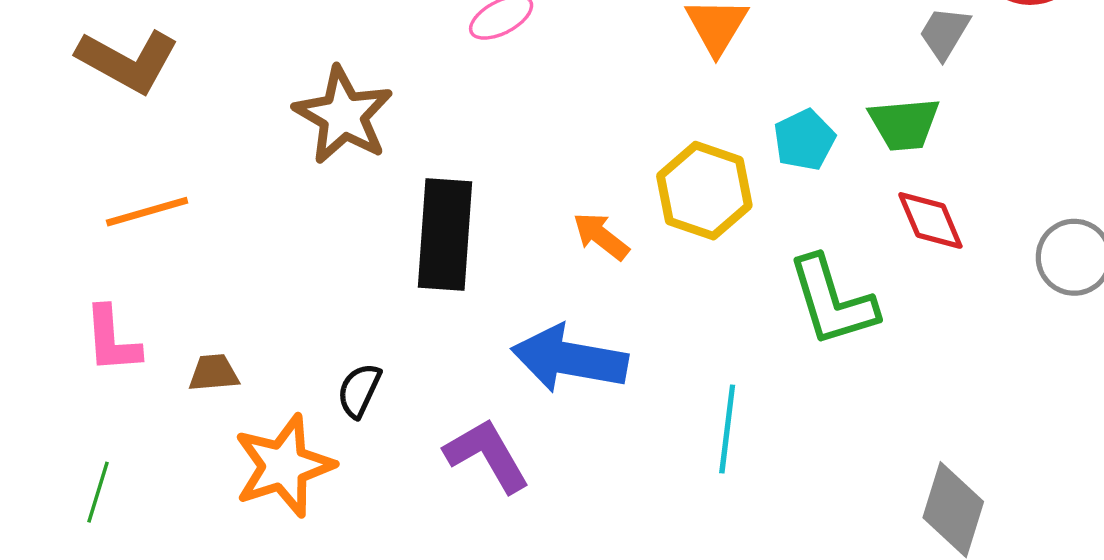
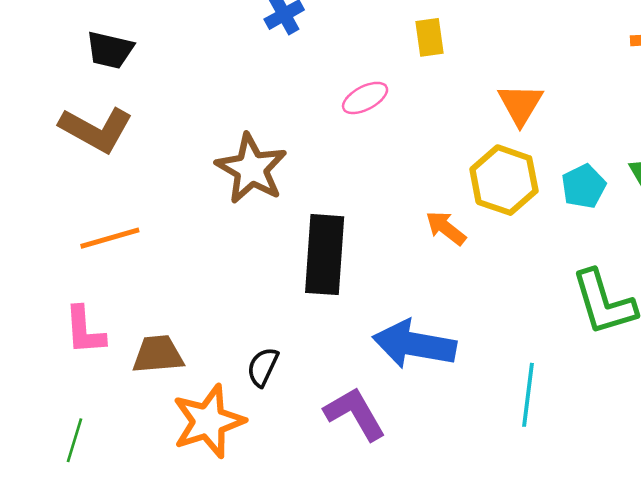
yellow hexagon: (704, 191) -> (504, 180), moved
orange arrow: (601, 236) -> (446, 228), moved
brown trapezoid: (214, 373) -> (158, 354), size x1.4

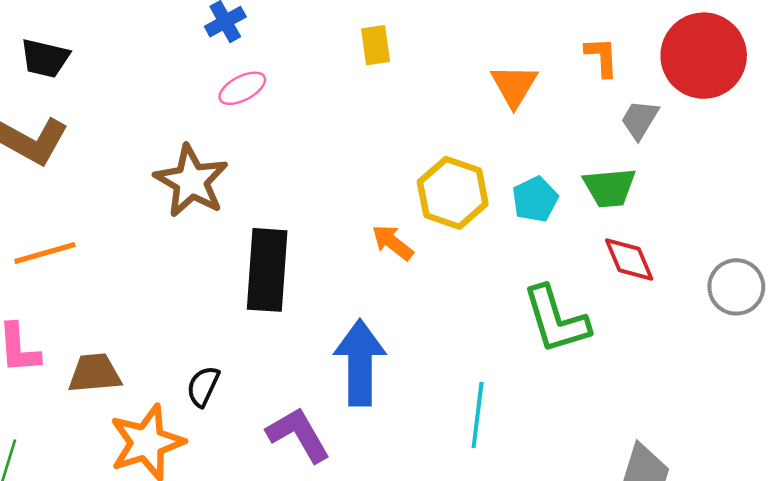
pink ellipse: (365, 98) -> (242, 88), moved
orange triangle: (520, 104) -> (514, 86), moved
blue arrow: (414, 344) -> (360, 363), turned 80

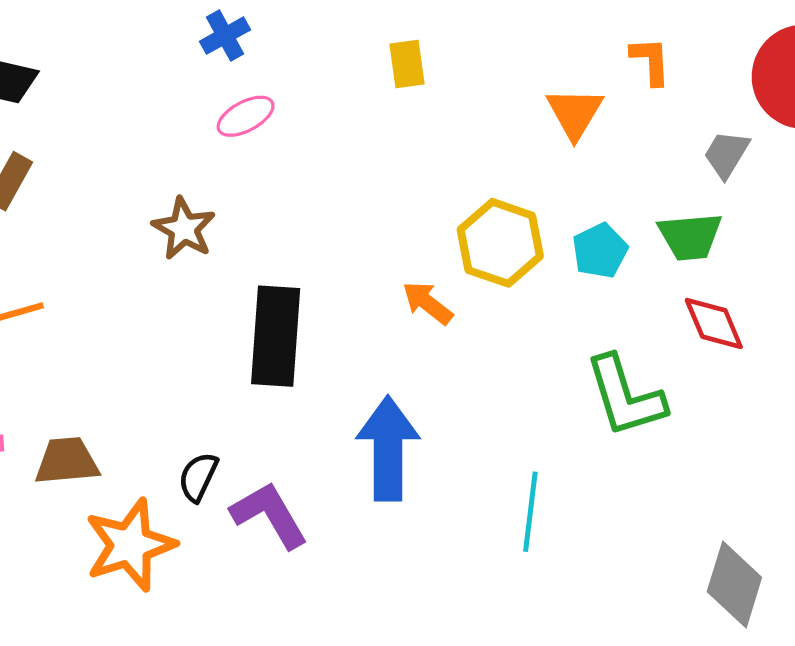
orange L-shape: (602, 57) -> (651, 61), moved
brown star: (191, 181) -> (184, 229), size x0.7
purple L-shape: (298, 435) -> (269, 515), moved

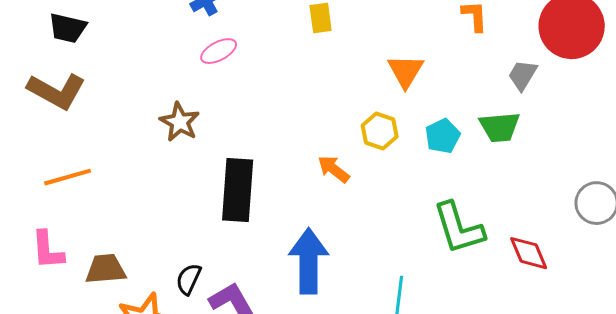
orange triangle: (575, 113) -> (406, 71), moved
yellow hexagon: (500, 243) -> (380, 131), size x0.7
red diamond: (714, 323) -> (529, 253), moved

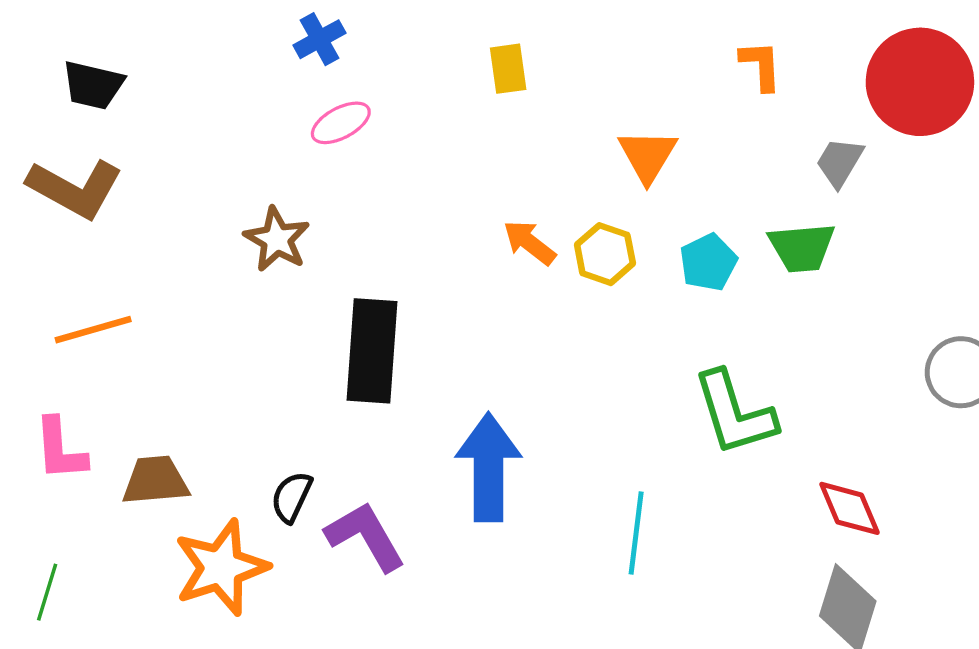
orange arrow: (334, 169) -> (529, 243), moved
red diamond: (529, 253) -> (849, 508), moved

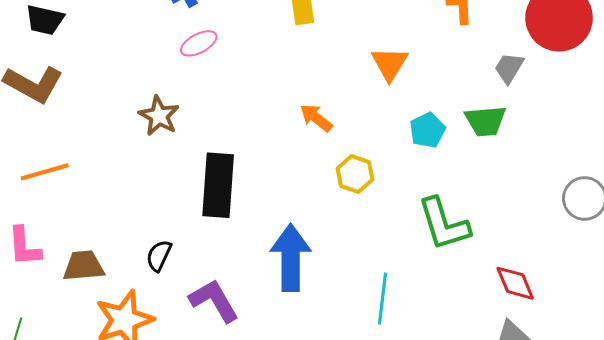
yellow hexagon: (605, 254) -> (355, 174), moved
black semicircle: (292, 497) -> (159, 256), moved

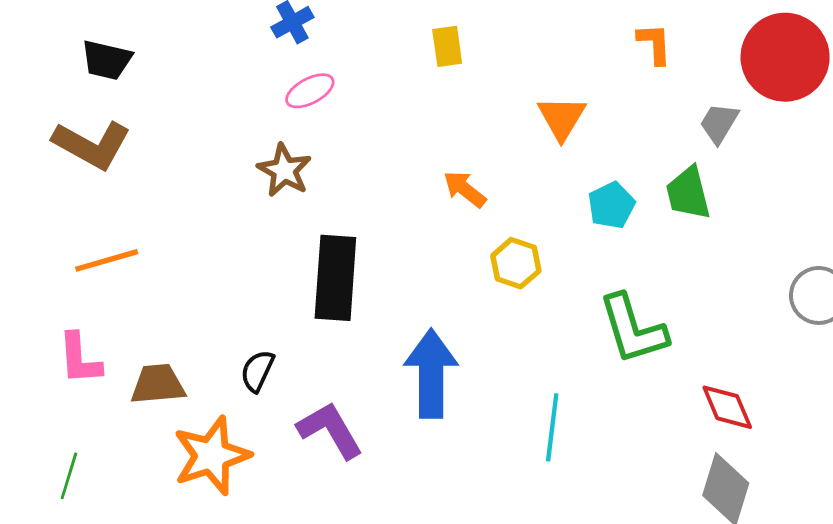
brown star: (159, 116) -> (284, 170), moved
green trapezoid: (486, 121) -> (688, 193), turned 81

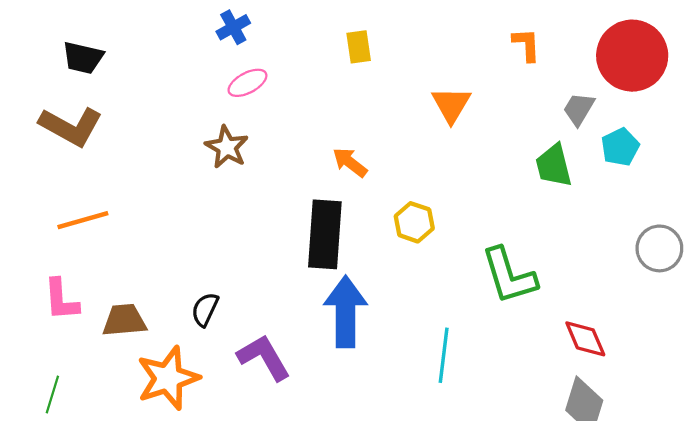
orange arrow: (465, 189) -> (350, 162), moved
cyan pentagon: (611, 205) -> (620, 147), moved
black rectangle: (335, 278) -> (325, 234), moved

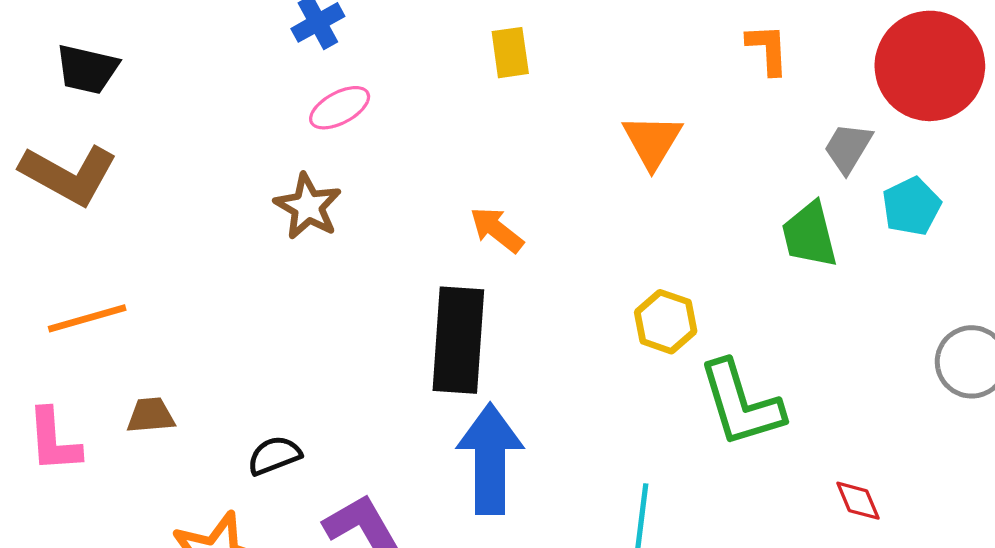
yellow hexagon: (414, 222) -> (666, 322), moved
black semicircle: (205, 309) -> (274, 456), turned 44
brown trapezoid: (124, 320) -> (151, 415), moved, size x0.7
red diamond: (585, 339) -> (858, 501), size x0.7

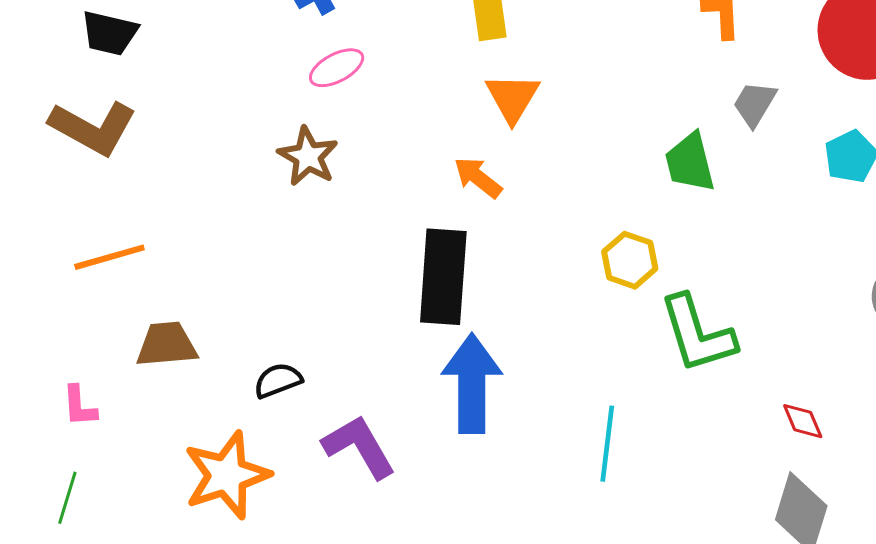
orange triangle: (652, 141) -> (512, 98), moved
gray trapezoid: (848, 148) -> (755, 104), moved
green trapezoid: (809, 235) -> (690, 162), moved
brown trapezoid: (151, 415) -> (167, 344), size x1.4
pink L-shape: (54, 440) -> (79, 406), moved, size x0.7

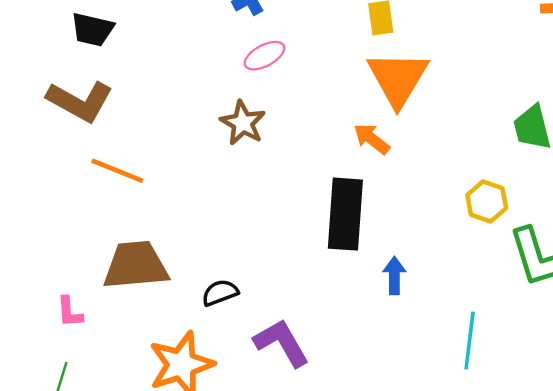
orange triangle: (512, 98) -> (398, 78), size x1.5
orange line: (109, 257) -> (117, 171), moved, turned 38
brown trapezoid: (167, 344) -> (136, 265), size x1.4
blue arrow: (472, 383) -> (394, 276), moved, size x0.5

